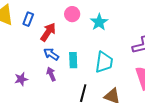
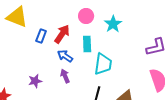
blue rectangle: (28, 19) -> (41, 36), moved
cyan rectangle: (73, 60) -> (87, 44), moved
cyan trapezoid: (104, 62) -> (103, 64), moved

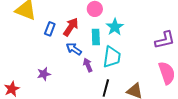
cyan star: (113, 24) -> (115, 27), moved
purple arrow: (65, 76) -> (88, 65), moved

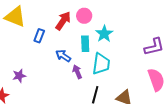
red arrow: (71, 27) -> (63, 21), moved
purple star: (44, 74) -> (19, 76), moved

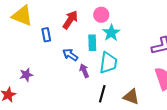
pink circle: (84, 16) -> (101, 15), moved
blue rectangle: (39, 36) -> (46, 35), turned -32

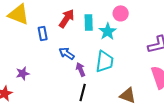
pink circle: (101, 15) -> (121, 13), moved
cyan rectangle: (92, 43) -> (89, 22), moved
black line: (102, 94) -> (83, 92), moved

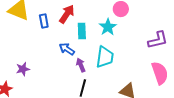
cyan rectangle: (89, 22) -> (82, 31), moved
blue rectangle: (43, 33) -> (44, 21), moved

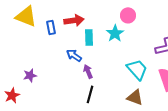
red arrow: (67, 14) -> (74, 20), turned 48
cyan trapezoid: (105, 57) -> (137, 69), moved, turned -50

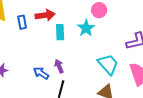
blue arrow: (74, 55) -> (41, 73), moved

